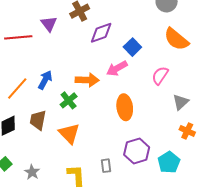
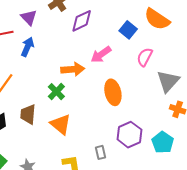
blue square: (132, 47) -> (128, 30), moved
blue arrow: (45, 80) -> (27, 47), moved
gray triangle: (181, 102) -> (168, 81), size x1.4

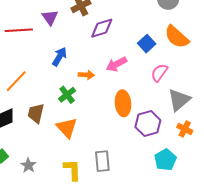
blue arrow: (27, 47) -> (59, 57), moved
orange arrow: (73, 69) -> (86, 75), size x0.7
purple hexagon: (129, 135) -> (148, 124), moved
gray rectangle: (100, 152) -> (102, 161), size x1.5

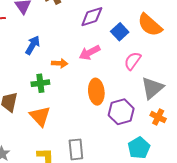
purple diamond: (102, 28) -> (92, 17), moved
green cross: (67, 95) -> (40, 83), turned 30

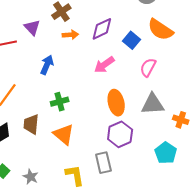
orange arrow: (60, 63) -> (70, 35), moved
gray triangle: (152, 88) -> (153, 104), moved, turned 45
purple hexagon: (121, 112) -> (120, 134), moved

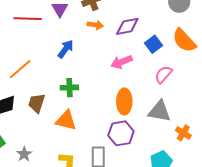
orange triangle: (64, 134) -> (66, 120), turned -40

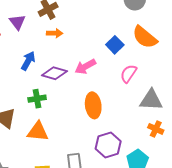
purple diamond: (127, 26) -> (54, 73), moved, turned 35
gray triangle: (159, 111) -> (151, 100), moved
purple hexagon: (121, 133) -> (108, 145), moved

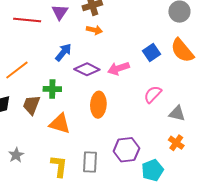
pink semicircle: (128, 74) -> (153, 94), moved
green cross: (37, 99) -> (52, 89), moved
gray triangle: (151, 100) -> (177, 113), size x0.7
orange ellipse: (93, 105) -> (98, 105), moved

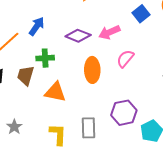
blue arrow: (63, 52) -> (37, 26), moved
pink semicircle: (153, 94) -> (125, 59), moved

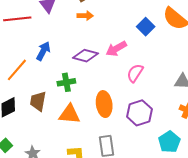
green cross: (45, 58) -> (66, 82), moved
orange ellipse: (92, 70) -> (104, 104), moved
purple hexagon: (124, 113) -> (139, 113), moved

